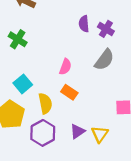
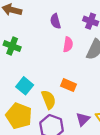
purple semicircle: (84, 24) -> (55, 21), moved
pink semicircle: (65, 67) -> (68, 45), moved

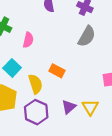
pink semicircle: (68, 45) -> (28, 40), moved

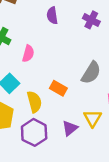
gray semicircle: (87, 36) -> (91, 73), moved
yellow triangle: (90, 107) -> (92, 118), moved

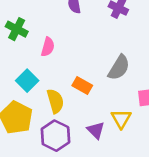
purple triangle: (70, 128) -> (96, 130), turned -35

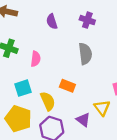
gray semicircle: (119, 68) -> (85, 54), moved, turned -30
cyan square: (27, 81) -> (23, 88), turned 35

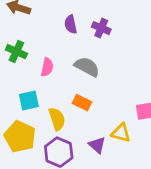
purple cross: (87, 20) -> (101, 28), moved
gray semicircle: (85, 54) -> (87, 67), moved, turned -60
yellow triangle: (102, 108) -> (121, 133), turned -42

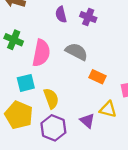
pink semicircle: (47, 67) -> (41, 53), size x1.6
orange rectangle: (82, 103) -> (97, 77), moved

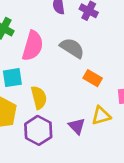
yellow triangle: (108, 109) -> (101, 116), turned -36

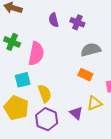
gray semicircle: (72, 48) -> (91, 50), moved, turned -42

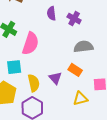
purple triangle: (76, 113) -> (55, 78), moved

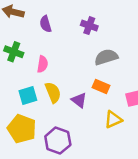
purple semicircle: (51, 13) -> (46, 24), moved
pink semicircle: (30, 44) -> (42, 64), size x0.6
yellow semicircle: (34, 83) -> (53, 92), moved

